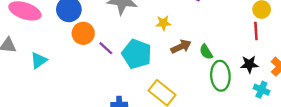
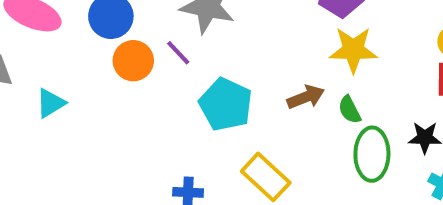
yellow star: (163, 23) -> (353, 50), moved, size x1.6
purple line: (106, 48) -> (178, 53), moved

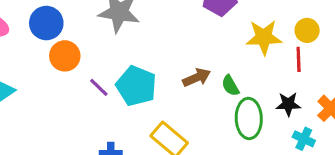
yellow star: (353, 50) -> (264, 37), moved
purple line: (178, 53) -> (99, 87), moved

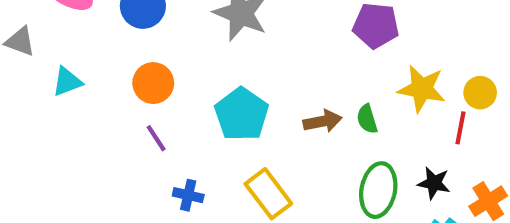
orange circle: (65, 56) -> (153, 83), moved
green semicircle: (230, 86) -> (367, 119), moved
purple line: (99, 87) -> (156, 138), moved

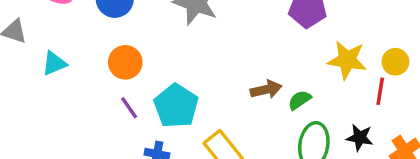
cyan pentagon: (241, 114) -> (176, 106), moved
green semicircle: (367, 119) -> (300, 100), moved, turned 75

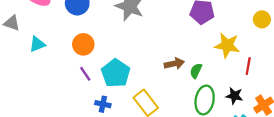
yellow circle: (395, 62) -> (262, 19), moved
green semicircle: (300, 100) -> (196, 71), turned -32

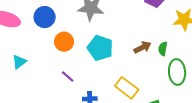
orange circle: (83, 44) -> (64, 42), moved
cyan pentagon: (116, 73) -> (100, 48), moved

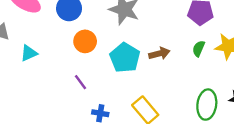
brown arrow: (142, 47) -> (159, 54), moved
green semicircle: (163, 49) -> (199, 49), moved

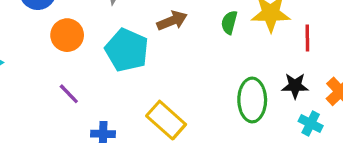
brown arrow: (159, 54) -> (172, 21), moved

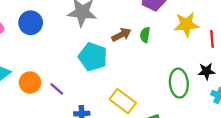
green semicircle: (229, 22) -> (145, 35), moved
orange circle: (67, 35) -> (30, 83), moved

